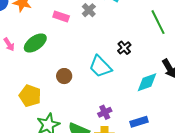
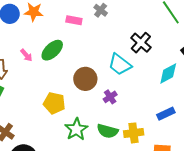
black cross: (124, 48) -> (141, 43), size x1.5
brown circle: (64, 76) -> (85, 79), size x1.5
purple cross: (105, 112) -> (110, 97), moved

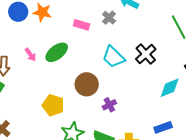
cyan trapezoid: (120, 64) -> (113, 57), moved

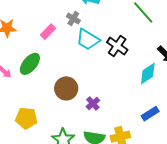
pink rectangle: (81, 25) -> (48, 32), turned -49
cyan trapezoid: (113, 57) -> (88, 40), moved
yellow pentagon: (53, 105) -> (26, 118), moved

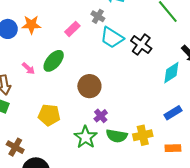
purple cross: (93, 104) -> (101, 116), moved

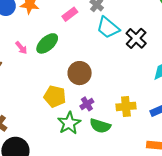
yellow pentagon: (49, 115) -> (55, 96), moved
yellow cross: (143, 135) -> (126, 106), moved

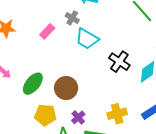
black cross: (136, 38) -> (119, 62), moved
green ellipse: (47, 43) -> (33, 84), moved

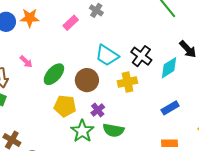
cyan trapezoid: (87, 39) -> (107, 55), moved
yellow cross: (117, 114) -> (127, 82), moved

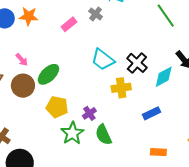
brown circle: (87, 80) -> (23, 86), moved
blue rectangle: (170, 108) -> (151, 113), moved
green semicircle: (113, 130) -> (103, 135), turned 50

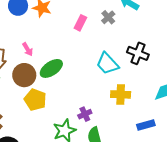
pink rectangle: (69, 24) -> (80, 23), turned -35
black cross: (137, 63) -> (138, 53), moved, turned -30
yellow pentagon: (57, 107) -> (35, 100), moved

